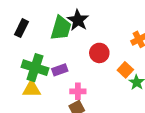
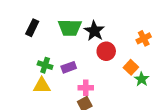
black star: (78, 20) -> (94, 31), moved
green trapezoid: (61, 28) -> (70, 28), turned 75
green cross: (35, 68) -> (45, 65), size x0.6

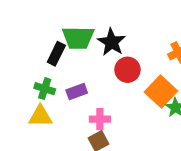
black rectangle: (32, 28) -> (56, 54), moved
orange square: (131, 67) -> (161, 92), size x1.5

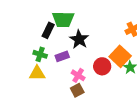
black star: (112, 42) -> (79, 39), moved
red circle: (127, 70) -> (102, 66), moved
pink cross: (100, 119) -> (78, 75), turned 32

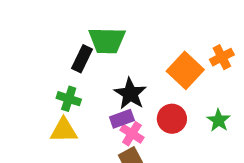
black star: (79, 39) -> (130, 94), moved
purple rectangle: (62, 56) -> (122, 119), moved
orange square: (120, 56) -> (185, 70), moved

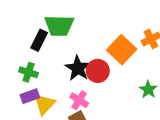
purple rectangle: (122, 119) -> (30, 96), moved
red circle: (172, 119) -> (98, 71), moved
yellow triangle: (64, 130) -> (45, 104), moved, turned -45

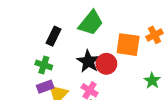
green trapezoid: (59, 26) -> (91, 23), moved, turned -52
orange square: (122, 50) -> (128, 45), turned -35

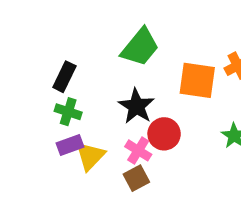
black rectangle: (53, 36) -> (64, 77), moved
red circle: (106, 64) -> (164, 134), moved

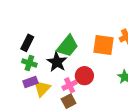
green trapezoid: (140, 47) -> (67, 46), moved
black star: (136, 106) -> (57, 62), moved
pink cross: (138, 150) -> (70, 85), turned 32

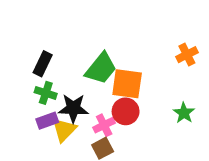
orange square: (103, 45) -> (127, 84), moved
black star: (57, 62) -> (73, 108), moved, turned -30

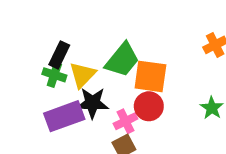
green cross: (46, 93) -> (54, 75), moved
purple rectangle: (47, 121) -> (64, 116), size x1.6
yellow triangle: (64, 130) -> (82, 75), moved

